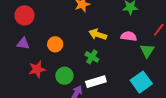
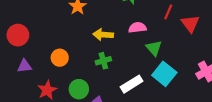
green triangle: (147, 51) -> (154, 48), moved
green cross: (92, 57) -> (103, 61), turned -32
white rectangle: (96, 82) -> (132, 84), moved

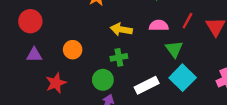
red line: (168, 12) -> (187, 21), moved
green circle: (79, 89) -> (103, 80), moved

